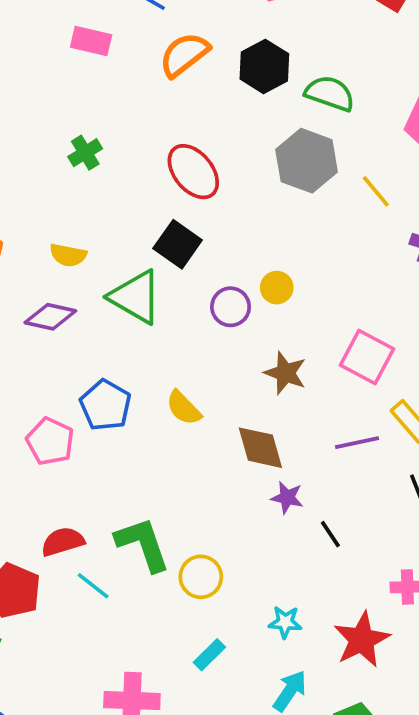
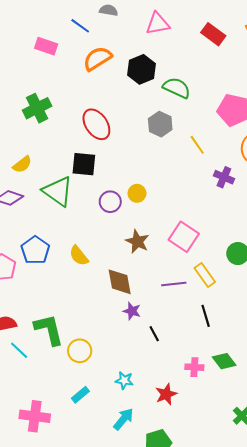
green cross: (85, 153) -> (37, 108), size x1.5
gray hexagon: (307, 161) -> (160, 124), size x0.7
black square: (178, 244) -> (84, 164), turned -35
yellow semicircle: (68, 255) -> (22, 164), turned -54
red star: (362, 640) -> (166, 394), size x0.7

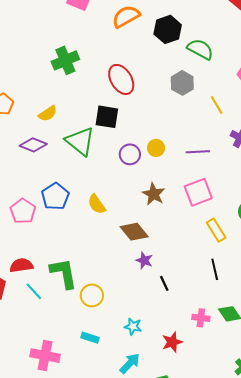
pink square: (184, 237) -> (198, 192), turned 32
brown diamond: (120, 282) -> (134, 232), turned -32
purple line: (174, 284) -> (198, 152), moved
cyan rectangle: (80, 395) -> (90, 338), turned 54

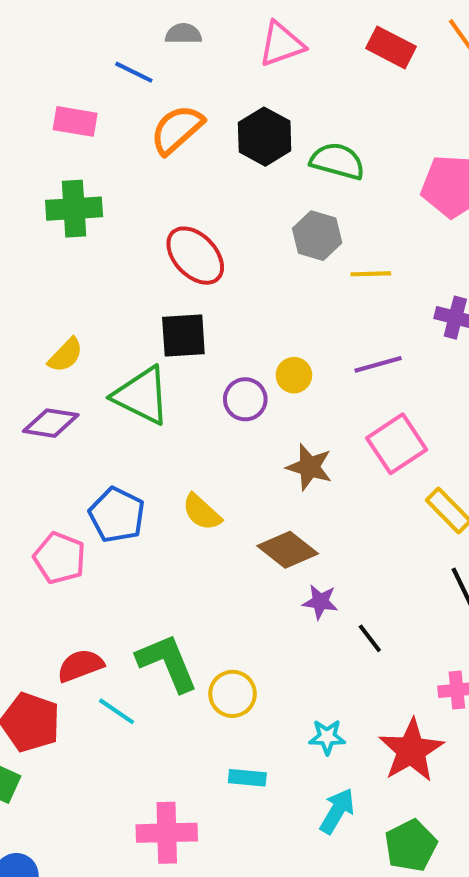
green cross: (65, 60) -> (74, 209), moved, turned 32
yellow line: (217, 105) -> (371, 274), moved, turned -48
red star: (172, 342) -> (411, 750), size x1.5

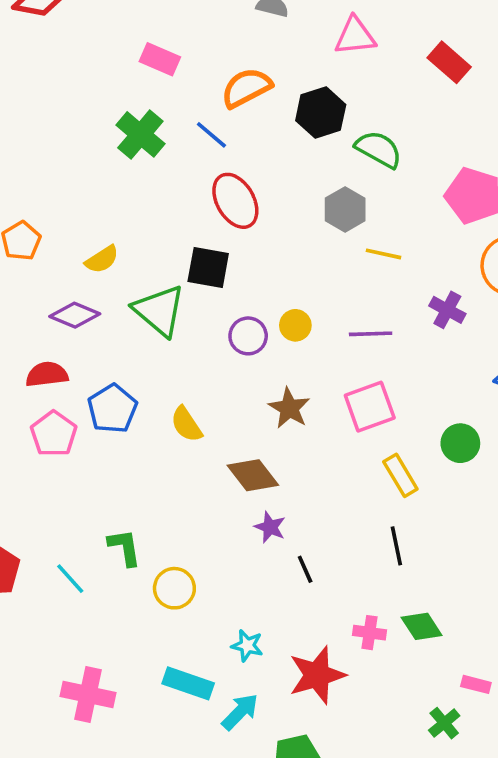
blue line: (134, 72) -> (211, 135), moved
green cross: (74, 209) -> (140, 134), turned 30
green L-shape: (167, 663) -> (125, 547), size x0.7
red semicircle: (80, 666) -> (47, 374), moved
cyan rectangle: (247, 778) -> (188, 683), moved, size x1.5

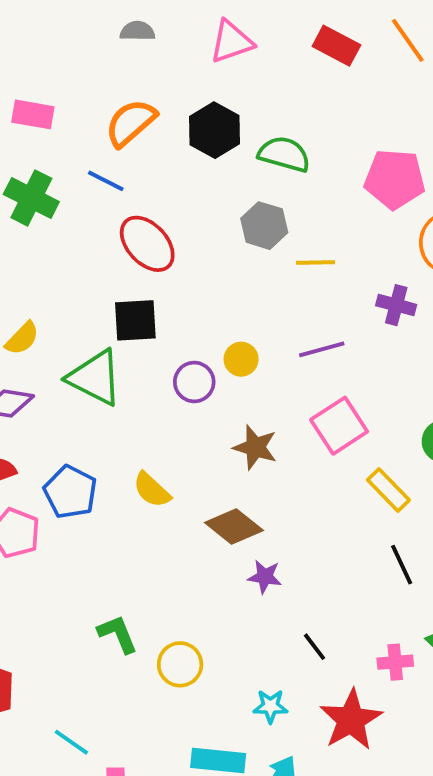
black line: (305, 569) -> (315, 647), moved
cyan line: (70, 579) -> (71, 742), moved

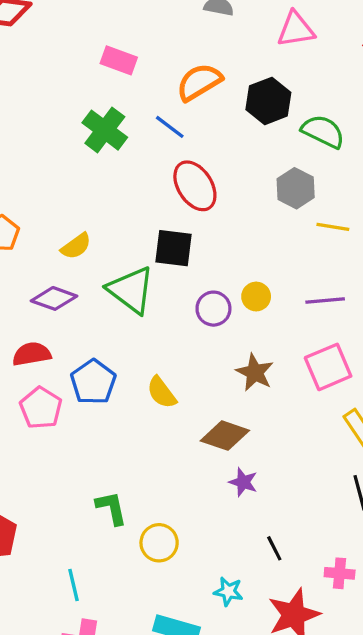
brown diamond: (234, 527) -> (225, 436), turned -30
cyan line: (71, 742) -> (74, 585), moved, turned 32

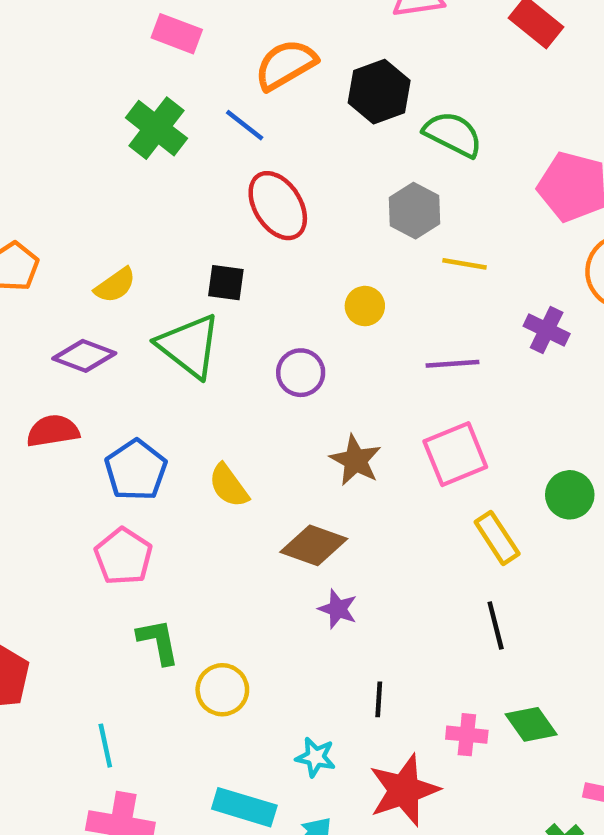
black square: (173, 248) -> (226, 283), moved, size x0.7
yellow circle: (256, 297) -> (365, 306), moved
pink pentagon: (41, 408) -> (123, 556), moved
black line: (274, 548) -> (379, 699), turned 30

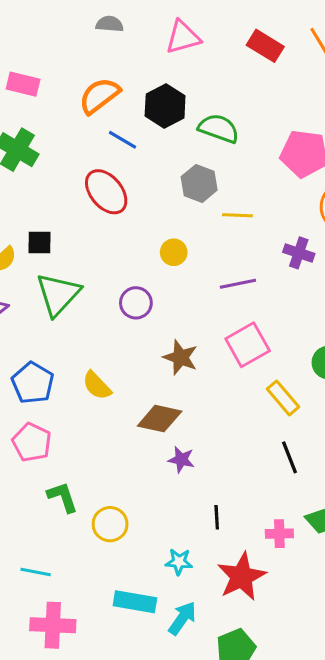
blue line: (245, 125) -> (123, 140), moved
black square: (226, 283) -> (39, 243), moved
green triangle: (189, 346) -> (58, 294), turned 42
cyan line: (105, 746) -> (36, 572), turned -60

